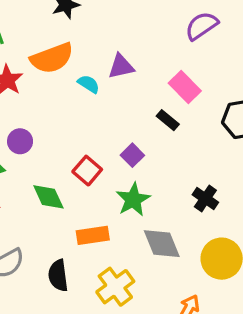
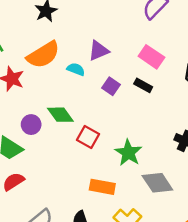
purple square: (132, 155) -> (111, 86), moved
green diamond: (48, 197) -> (60, 115), moved
orange rectangle: (93, 235) -> (102, 187), turned 30

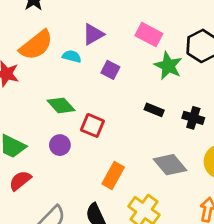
black rectangle: (143, 85) -> (154, 110), moved
purple circle: (31, 125) -> (60, 145), moved
green star: (128, 153) -> (168, 66), moved
orange rectangle: (102, 187) -> (113, 176), turned -65

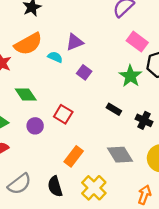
pink rectangle: (149, 35) -> (137, 42), moved
green diamond: (61, 105) -> (26, 95), moved

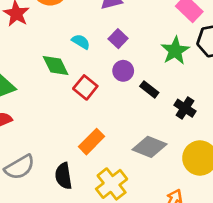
cyan semicircle: (55, 57) -> (81, 42), moved
green diamond: (26, 95) -> (56, 66), moved
purple circle: (35, 126) -> (123, 71), moved
gray diamond: (120, 155) -> (150, 147), turned -44

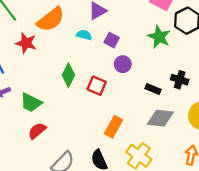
cyan semicircle: (81, 42) -> (84, 35), moved
green diamond: (56, 66) -> (68, 75), turned 70
black rectangle: (149, 89) -> (153, 89), moved

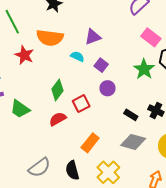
orange semicircle: (51, 19) -> (50, 38), turned 36
red square: (97, 86) -> (81, 104), turned 30
red semicircle: (37, 131) -> (58, 119), moved

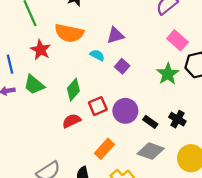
purple circle: (107, 88) -> (125, 111), moved, size x1.5
green trapezoid: (20, 109) -> (34, 85), moved

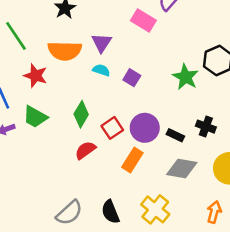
purple triangle: (115, 35) -> (102, 43), moved, turned -30
pink rectangle: (178, 40) -> (143, 20), moved
orange rectangle: (104, 149) -> (132, 160), moved

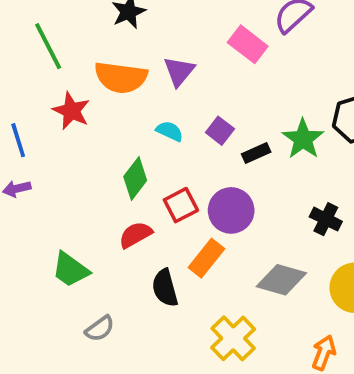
cyan semicircle: (101, 70) -> (170, 131), moved
green trapezoid: (35, 117) -> (71, 270), moved
black rectangle: (175, 135) -> (256, 153), moved, turned -56
black semicircle: (110, 212) -> (165, 288), moved
gray semicircle: (69, 213) -> (100, 329), size x0.7

